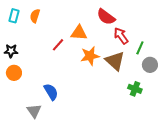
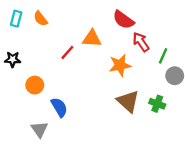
orange semicircle: (35, 16) -> (41, 19), turned -56
orange star: (90, 56) -> (120, 65), moved
brown triangle: (115, 61) -> (128, 101), moved
orange circle: (14, 73) -> (35, 85), moved

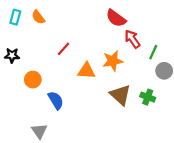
orange triangle: (92, 38) -> (86, 71), moved
gray triangle: (39, 129) -> (39, 131), moved

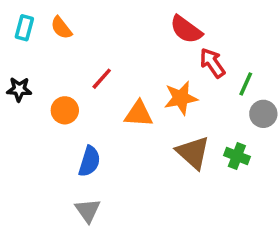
orange circle: (33, 80) -> (65, 110), moved
blue semicircle: (56, 100) -> (89, 161), turned 48
gray triangle: (39, 131) -> (88, 210), moved

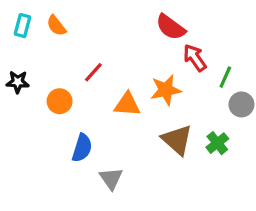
green cross: (237, 156) -> (217, 143), turned 30
gray triangle: (88, 210) -> (111, 178), moved

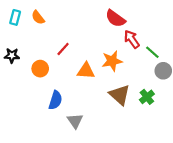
green line: (225, 77) -> (152, 52), turned -72

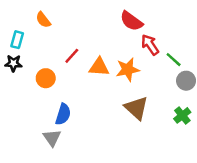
cyan rectangle: (15, 17) -> (17, 40), moved
orange triangle: (86, 71) -> (99, 67), moved
green cross: (147, 97) -> (182, 115), moved
gray triangle: (75, 121) -> (52, 138), moved

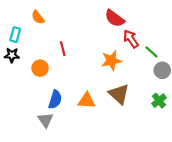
red line: (72, 56) -> (63, 49), turned -56
orange triangle: (99, 67) -> (87, 101), moved

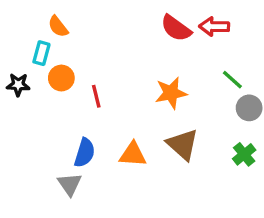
cyan rectangle: (15, 35) -> (41, 53), moved
red arrow: (131, 39) -> (214, 27), moved, turned -54
red line: (63, 49) -> (96, 96), moved
orange circle: (40, 68) -> (61, 78), moved

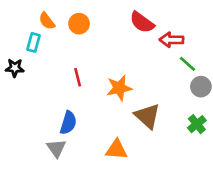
red arrow: (214, 27) -> (171, 40), moved
orange circle: (61, 78) -> (79, 24), moved
orange star: (171, 93) -> (119, 88), moved
orange triangle: (133, 154) -> (117, 150), moved

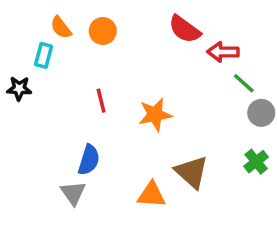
brown triangle: (147, 116) -> (192, 172), moved

